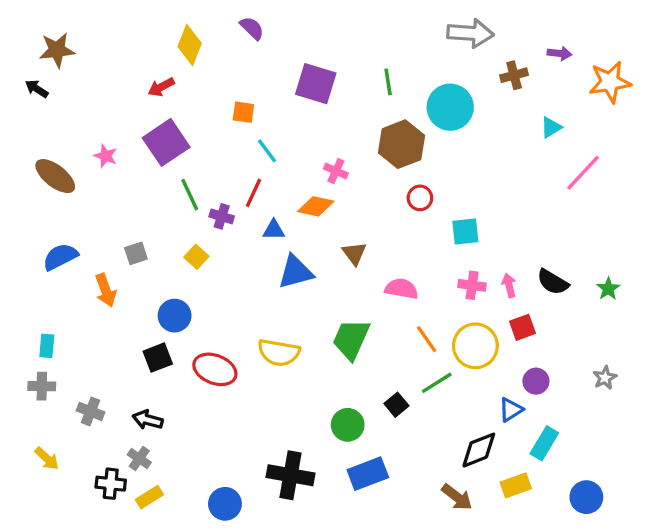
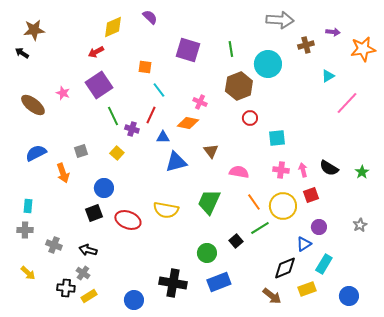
yellow diamond: (190, 45) -> (113, 27), turned 45

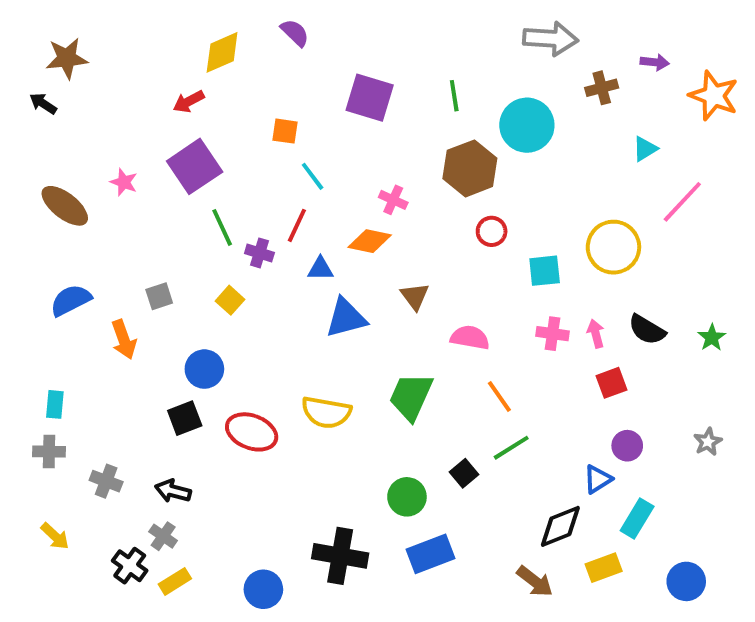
orange star: (363, 49) -> (714, 96), turned 30
yellow circle: (283, 206) -> (613, 247), moved
black cross: (66, 288) -> (130, 566), turned 30

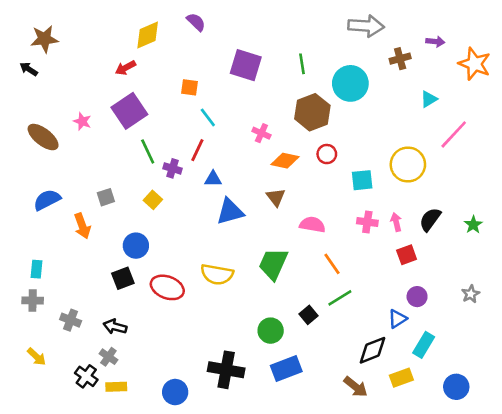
orange diamond: (370, 241) -> (285, 161), moved
black semicircle: (647, 330) -> (430, 219), turned 95
yellow rectangle: (175, 581) -> (116, 387), turned 30

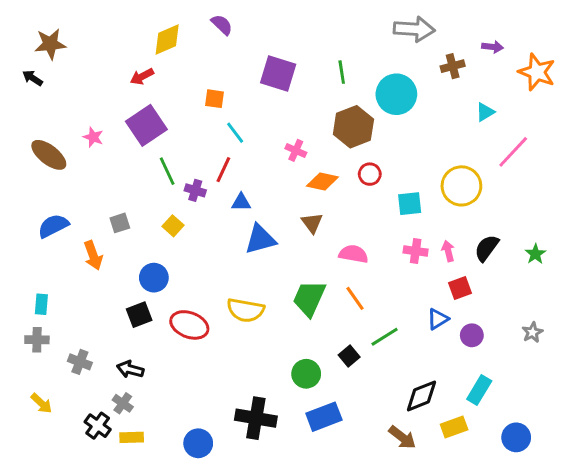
orange line: (332, 264) -> (355, 298), moved
blue triangle: (397, 319) -> (438, 319), moved

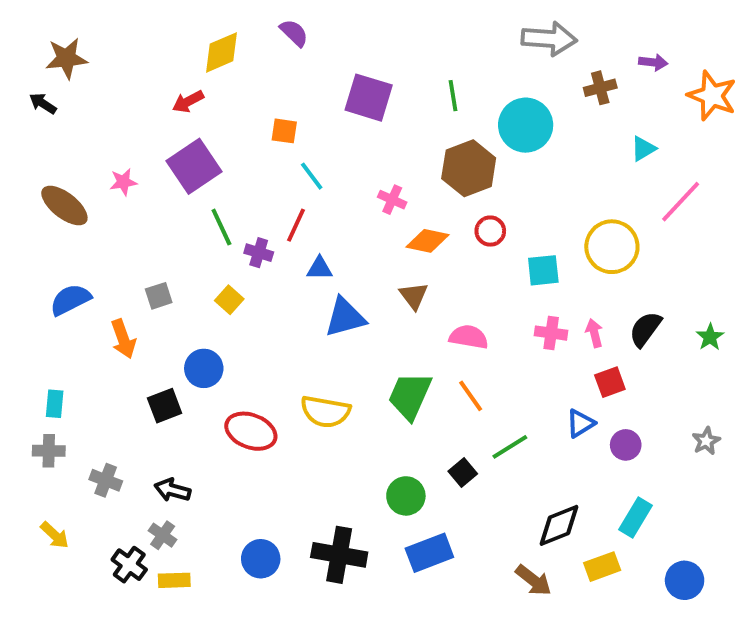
pink star: (93, 137) -> (123, 182), turned -30
black square: (139, 315) -> (165, 406), moved
blue circle: (198, 443) -> (261, 559), moved

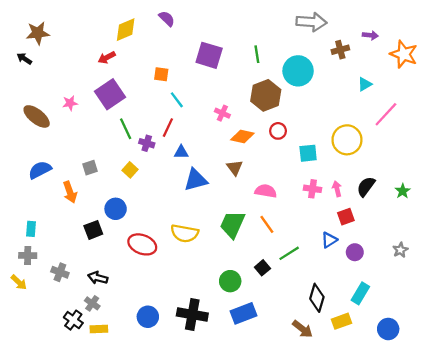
black diamond: (559, 525) -> (317, 298), turned -52
yellow arrow: (55, 535) -> (19, 282), moved

